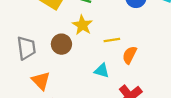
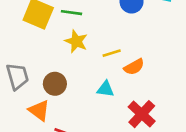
brown circle: (61, 44) -> (55, 84), moved
orange semicircle: (130, 55) -> (134, 67), turned -138

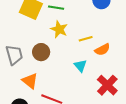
brown circle: (55, 84) -> (41, 52), moved
cyan triangle: (105, 89) -> (80, 66), turned 40

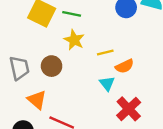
cyan triangle: (80, 66) -> (107, 83), moved

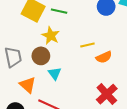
yellow star: (74, 40) -> (51, 36), moved
cyan triangle: (107, 83) -> (55, 73), moved

